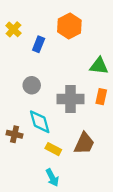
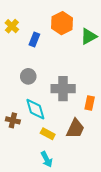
green triangle: (99, 66) -> (89, 36), moved, turned -36
orange rectangle: (101, 97) -> (90, 103), moved

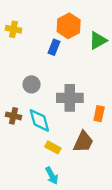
yellow cross: (12, 26) -> (13, 29), turned -32
blue rectangle: (34, 39) -> (54, 47), moved
brown cross: (13, 120) -> (13, 116), moved

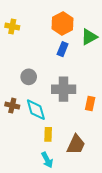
blue rectangle: (54, 47) -> (63, 49), moved
brown trapezoid: (83, 142) -> (76, 145), moved
yellow rectangle: (53, 147) -> (48, 134), turned 64

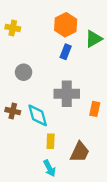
gray circle: (29, 77) -> (24, 72), moved

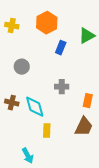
orange hexagon: (66, 25) -> (47, 23), moved
gray cross: (67, 94) -> (62, 87), size x0.6
brown trapezoid: (80, 152) -> (84, 127), moved
cyan arrow: (49, 168) -> (28, 156), moved

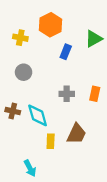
yellow cross: (12, 26) -> (20, 38), moved
orange rectangle: (88, 101) -> (95, 94), moved
brown trapezoid: (84, 127) -> (76, 134), moved

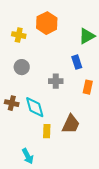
blue rectangle: (66, 52) -> (77, 62), moved, turned -40
gray cross: (67, 94) -> (56, 81), moved

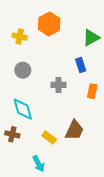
brown cross: (12, 103) -> (12, 134), moved
cyan diamond: (35, 107) -> (23, 109), moved
yellow rectangle: (47, 131) -> (49, 137), turned -56
cyan arrow: (28, 156) -> (39, 164), moved

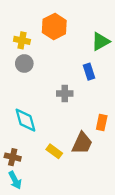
gray circle: (23, 70) -> (24, 64), moved
orange rectangle: (92, 91) -> (102, 122), moved
brown cross: (12, 134) -> (13, 157), moved
cyan arrow: (39, 164) -> (15, 180), moved

